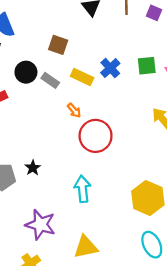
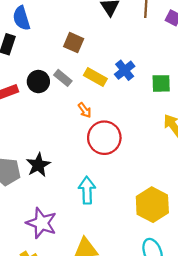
green square: (147, 66) -> (161, 83), moved
black circle: (26, 72) -> (38, 82), moved
black star: (33, 168) -> (38, 165), size x1.5

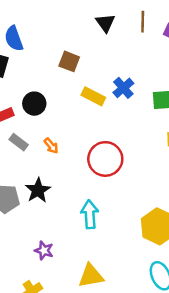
gray rectangle: (63, 78) -> (19, 142), moved
orange arrow: (85, 110) -> (51, 146), moved
purple star: (41, 223) -> (44, 250), size x0.6

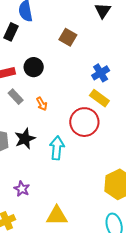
blue cross: (123, 88) -> (101, 73), moved
yellow rectangle: (93, 96) -> (99, 98), moved
cyan arrow: (90, 214) -> (57, 148), moved

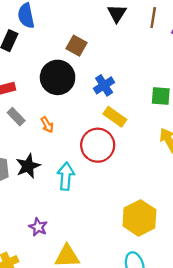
black circle: (34, 67) -> (58, 77), moved, size x1.5
blue cross: (101, 73) -> (104, 85), moved
purple star: (22, 189) -> (38, 227), moved

